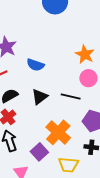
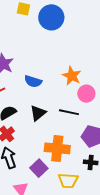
orange star: (85, 54) -> (72, 76), moved
orange cross: (58, 132) -> (57, 148), turned -35

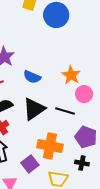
black triangle: (38, 113) -> (34, 109), size x1.4

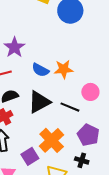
orange star: (71, 75) -> (64, 69), moved, turned 30
orange cross: (50, 146) -> (52, 140), turned 30

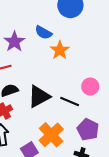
orange star: (64, 69) -> (60, 50), moved, turned -30
blue semicircle: (40, 70) -> (43, 33), moved

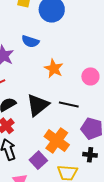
orange star: (60, 50) -> (54, 69), moved
pink circle: (90, 87) -> (90, 76), moved

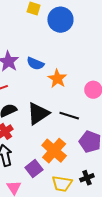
blue semicircle: (30, 41) -> (35, 64), moved
black cross: (90, 155) -> (87, 178), moved, turned -32

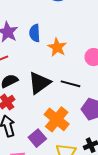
blue semicircle: (35, 64) -> (35, 33), turned 66

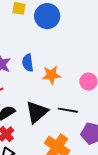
orange star: (57, 47) -> (51, 75), turned -30

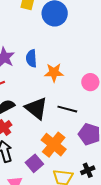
black triangle: (37, 112) -> (36, 108), turned -45

